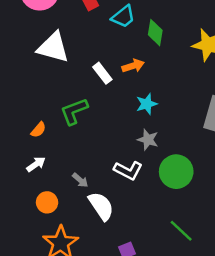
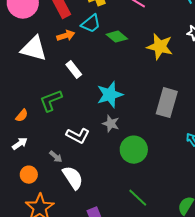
green diamond: (155, 33) -> (117, 37), turned -60
orange arrow: (133, 66) -> (66, 36), moved
cyan star: (147, 104) -> (110, 95), size x1.5
white L-shape: (128, 170) -> (78, 136), moved

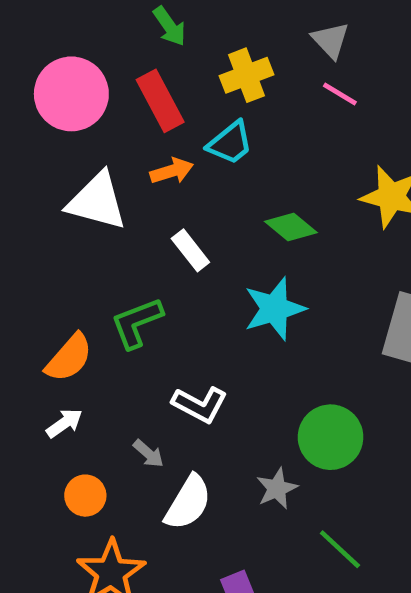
green diamond: (117, 37) -> (291, 227), moved
orange semicircle: (22, 116) -> (69, 358), size x1.6
gray star: (111, 124) -> (277, 489), moved, turned 30
white semicircle: (73, 178) -> (188, 503), turned 65

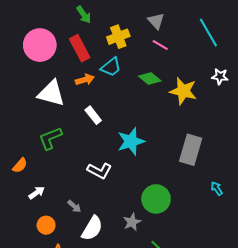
green diamond: (291, 227) -> (150, 79), moved
green L-shape: (137, 323) -> (50, 138), moved
orange semicircle: (69, 358) -> (20, 165), moved, size x0.7
white L-shape: (200, 404) -> (99, 171), moved

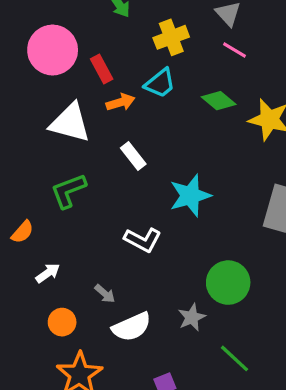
red rectangle: (80, 48) -> (102, 69), moved, size x0.7
white semicircle: (92, 228) -> (132, 327), turned 35

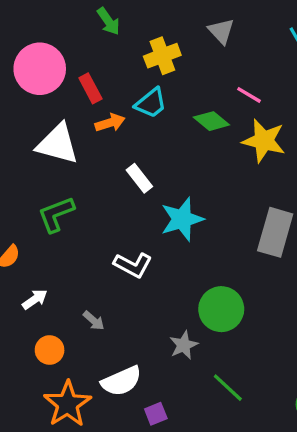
pink line: (234, 50) -> (249, 95), moved
white rectangle: (133, 156) -> (139, 178), moved
white semicircle: (132, 327) -> (121, 381), moved

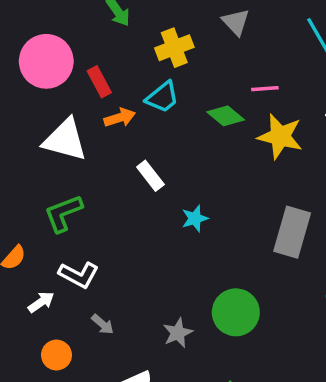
pink line: (249, 95) -> (265, 89), turned -35
cyan star: (182, 219) -> (195, 218), size x0.6
white L-shape: (133, 265) -> (79, 275), moved
gray star: (184, 345) -> (178, 333), moved

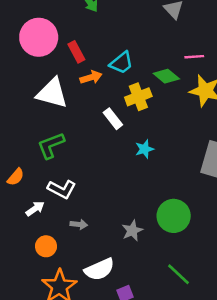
yellow cross: (174, 48) -> (138, 97), moved
gray arrow: (103, 324) -> (79, 224), turned -35

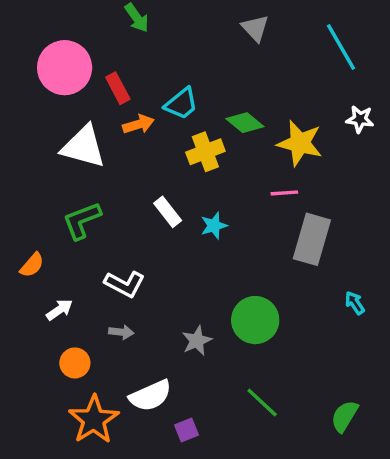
pink line: (194, 57) -> (284, 193), moved
white rectangle: (113, 119) -> (168, 212), moved
white L-shape: (62, 189) -> (125, 284), moved

